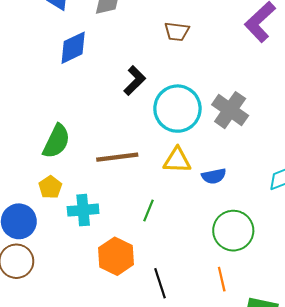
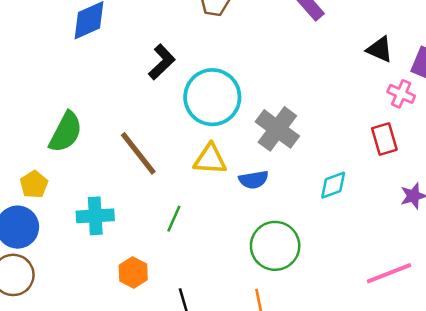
gray cross: (230, 110) -> (277, 129), moved
brown line: (117, 157) -> (138, 153), turned 57
yellow pentagon: (50, 187) -> (34, 184), moved
orange hexagon: (116, 256) -> (133, 272), size x0.7

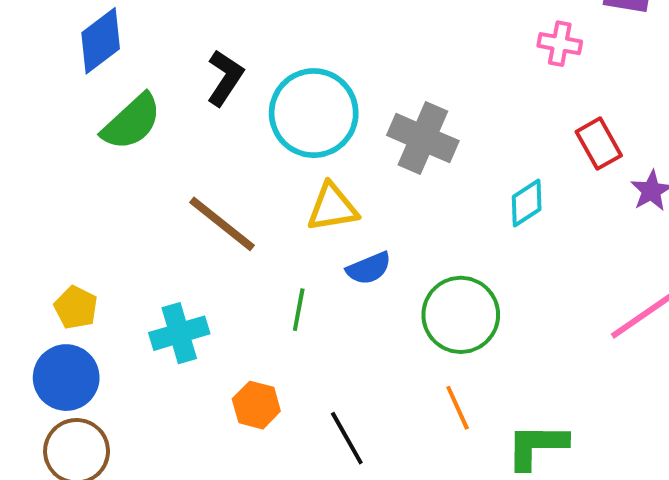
pink cross: (401, 94) -> (560, 44), moved
green semicircle: (66, 132) -> (132, 122), moved, turned 33
red rectangle: (384, 139) -> (599, 144), moved
blue semicircle: (254, 180) -> (369, 268), moved

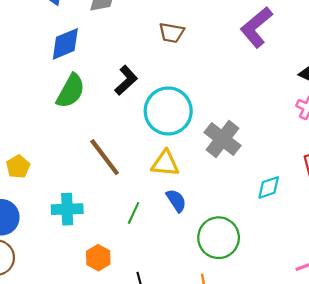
green semicircle: (132, 122) -> (71, 91), turned -33
blue semicircle: (369, 268) -> (176, 201), turned -115
yellow pentagon: (76, 308) -> (18, 167), moved

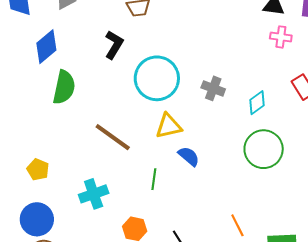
black L-shape: (126, 80) -> (114, 45), moved
gray cross: (223, 139) -> (213, 88), size x0.7
cyan diamond: (269, 187) -> (257, 103), moved
green circle: (219, 238) -> (264, 149), moved

